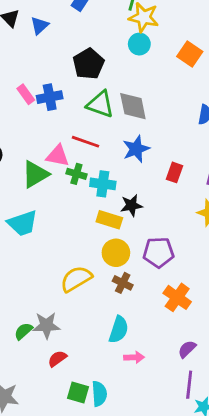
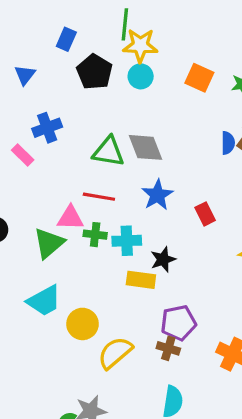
black pentagon: (88, 64) -> (94, 72), moved
blue cross: (50, 97) -> (47, 128), moved
red rectangle: (174, 172) -> (205, 214), turned -36
purple pentagon: (159, 252) -> (178, 323), moved
yellow circle: (116, 253) -> (83, 324), moved

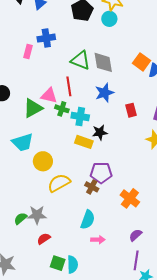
orange square: (199, 78) -> (141, 62), moved
pink rectangle: (23, 155) -> (28, 51), turned 48
red line: (99, 197) -> (69, 86), turned 60

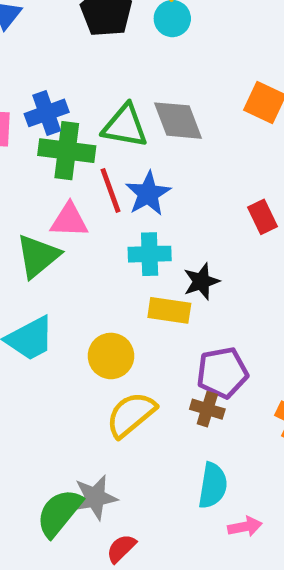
blue cross: (46, 38) -> (47, 113), moved
blue star: (105, 93) -> (148, 194), moved
green cross: (62, 109) -> (67, 151), moved, size x1.6
yellow circle: (43, 161) -> (111, 356), moved
green semicircle: (21, 218) -> (59, 513), size x1.6

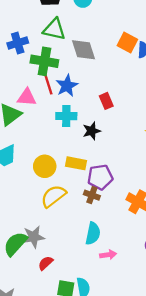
green triangle: (125, 126) -> (54, 29), moved
green cross: (67, 151) -> (44, 61), moved
red rectangle: (262, 217) -> (106, 101), moved
yellow rectangle: (169, 310) -> (76, 163), moved

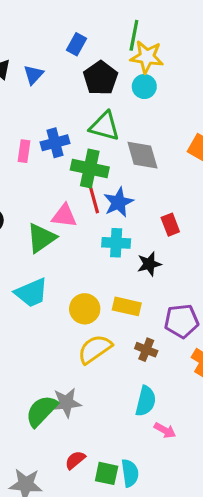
purple pentagon: (100, 177) -> (181, 321), moved
pink arrow: (108, 255) -> (165, 430), turned 35
red semicircle: (46, 263) -> (75, 460), moved

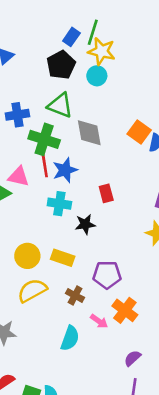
blue rectangle: (76, 44) -> (71, 37), moved
pink arrow: (165, 430) -> (99, 321), moved

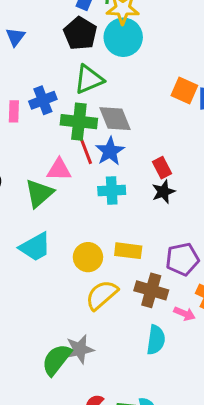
cyan circle: (97, 76) -> (123, 37), size x1.6
green triangle: (60, 105) -> (89, 79), turned -32
gray diamond: (89, 133) -> (115, 119), moved
black star: (85, 224) -> (163, 192), moved
brown cross: (75, 295) -> (151, 290), size x1.5

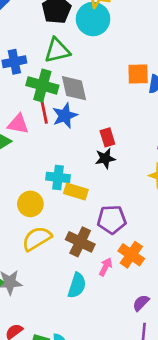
orange square: (184, 90) -> (138, 74), turned -35
cyan cross: (112, 190) -> (58, 177), moved
yellow rectangle: (128, 251) -> (76, 191), moved
pink arrow: (184, 314) -> (106, 267), turned -96

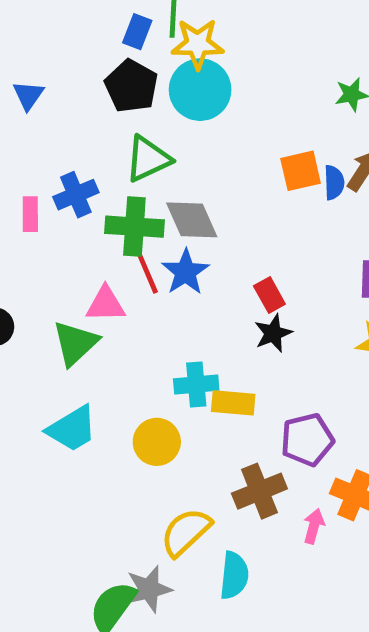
yellow semicircle: (37, 239) -> (186, 532), moved
brown cross: (80, 242) -> (259, 491), turned -36
cyan semicircle: (77, 285) -> (234, 575), moved

